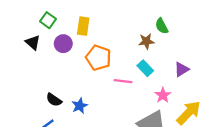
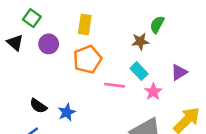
yellow rectangle: (83, 26) -> (85, 25), moved
green semicircle: (162, 26) -> (157, 25), turned 56
orange pentagon: (98, 58) -> (87, 59), turned 30
pink star: (163, 95) -> (153, 92), moved

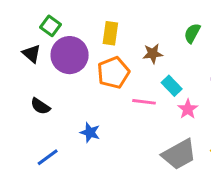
brown star: (140, 41) -> (153, 54), moved
purple circle: (49, 44) -> (70, 55), size x1.6
black semicircle: (38, 106) -> (40, 106), moved
blue star: (67, 112) -> (90, 132), turned -30

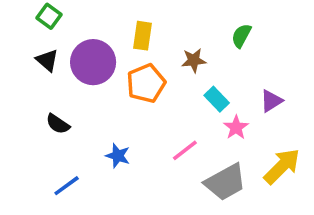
green square: (51, 26) -> (49, 16), moved
pink line: (144, 102) -> (185, 150), moved, turned -45

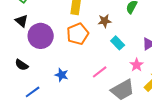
purple circle: (93, 62) -> (41, 36), moved
black semicircle: (58, 124) -> (22, 65), moved
pink star: (236, 127) -> (137, 65), moved

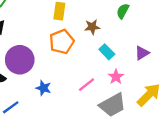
purple circle: (41, 36) -> (20, 60), moved
pink star: (137, 65) -> (116, 77), moved

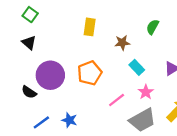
orange pentagon: (62, 42) -> (90, 73), moved
blue star: (43, 88) -> (69, 120), moved

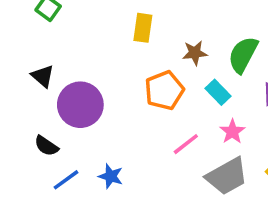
green semicircle: (153, 27) -> (243, 55), moved, size x1.5
black triangle: (29, 43) -> (43, 76), moved
orange pentagon: (90, 73) -> (164, 90), moved
black semicircle: (29, 92) -> (46, 146), moved

